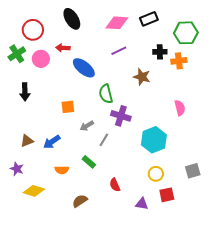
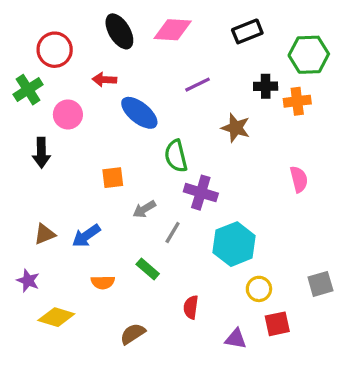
pink diamond: (117, 23) -> (173, 30), moved
pink circle: (41, 59) -> (68, 114), moved
cyan hexagon: (154, 140) -> (234, 244), moved
red semicircle: (115, 185) -> (191, 307), turned 32

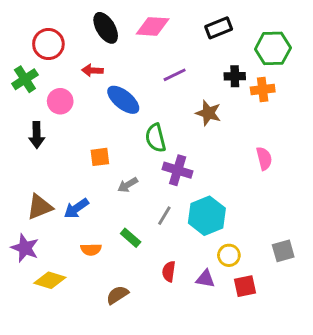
gray line: (173, 232) -> (164, 216), moved
brown triangle: (45, 234) -> (40, 207), size x1.4
purple star: (28, 281) -> (25, 248), size x1.4
purple triangle: (236, 339) -> (205, 279), moved

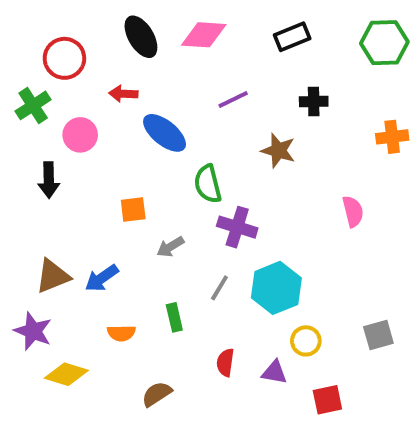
green hexagon: (273, 48) -> (384, 43), moved
orange cross: (263, 89) -> (392, 137), moved
green rectangle: (131, 238) -> (174, 317), turned 36
red square: (245, 286) -> (327, 400), moved

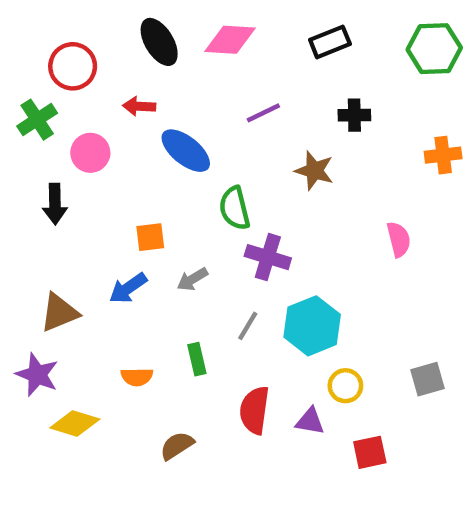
blue arrow: (102, 278) -> (128, 288), moved
red semicircle: (225, 363) -> (254, 410), size x1.5

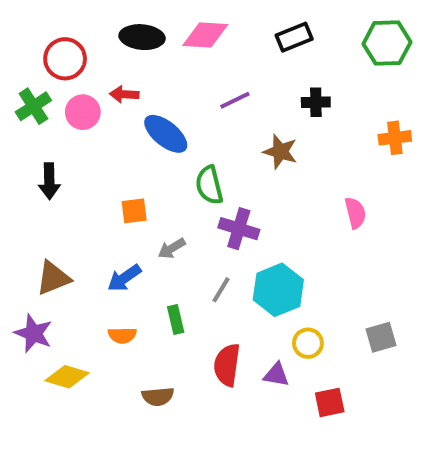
black ellipse: (159, 42) -> (142, 37), turned -54
pink circle: (90, 153) -> (83, 112), moved
blue arrow: (128, 288) -> (124, 278), moved
brown semicircle: (177, 446) -> (158, 397), turned -152

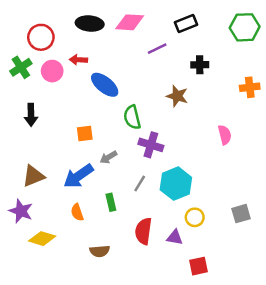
purple line: (235, 100) -> (157, 49), moved
blue arrow: (124, 278) -> (78, 176), size x1.4
orange semicircle: (122, 335) -> (77, 212), turned 72
red square: (330, 402) -> (198, 266), moved

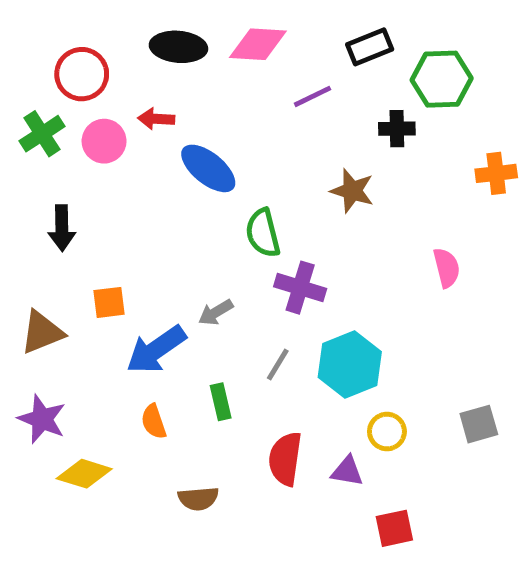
green hexagon: (245, 27) -> (442, 79), moved
orange square: (85, 134) -> (109, 302), moved
brown triangle: (33, 176) -> (42, 332), moved

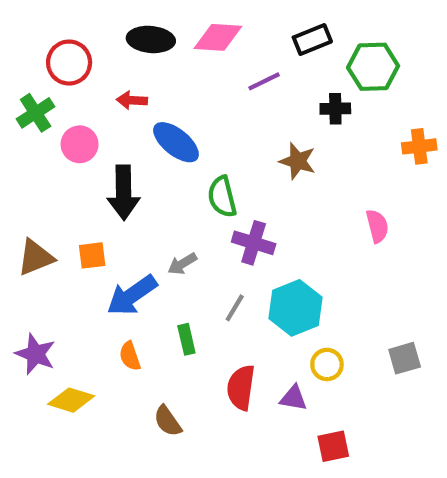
pink circle: (104, 141) -> (80, 144), moved
black arrow: (62, 228) -> (124, 193), moved, size x1.4
brown triangle: (42, 332) -> (36, 258), moved
brown semicircle: (198, 499) -> (168, 421), turned 60

